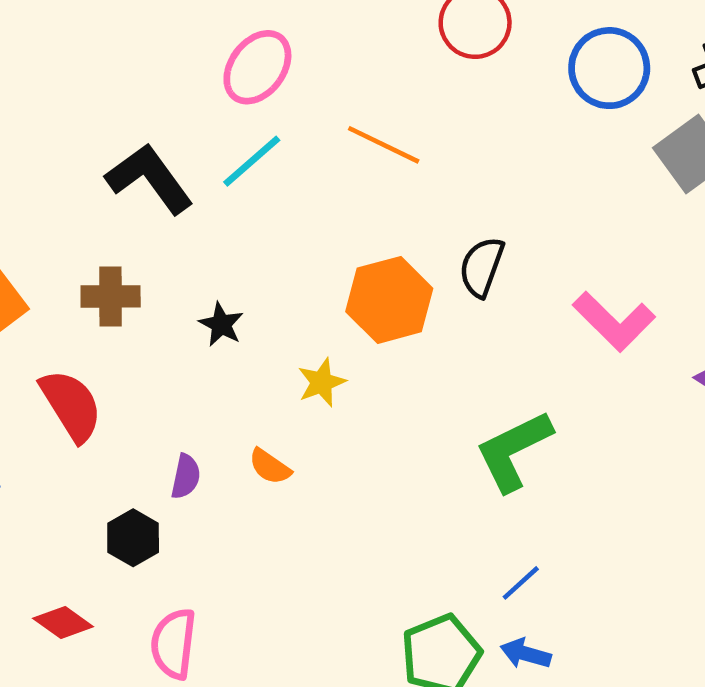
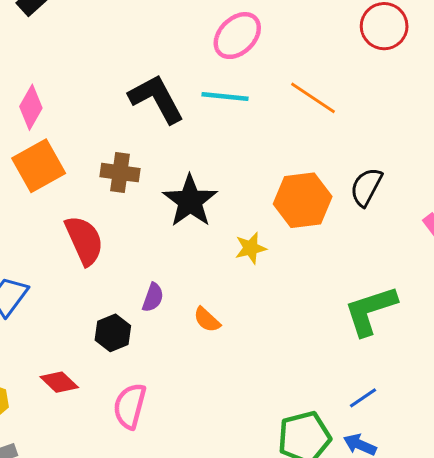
cyan line: (252, 161) -> (225, 97), turned 39
black star: (221, 324) -> (190, 201), size x1.8
orange semicircle: (270, 467) -> (207, 320), moved

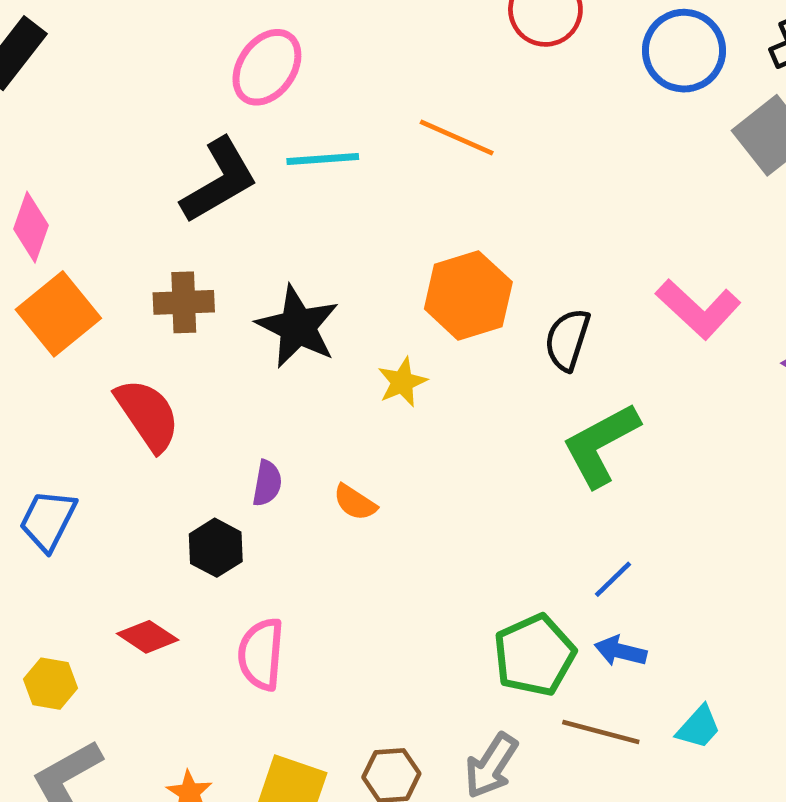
pink ellipse: (237, 36) -> (267, 67), moved
black L-shape: (156, 99) -> (219, 181), turned 98
black semicircle: (366, 187) -> (567, 340), moved

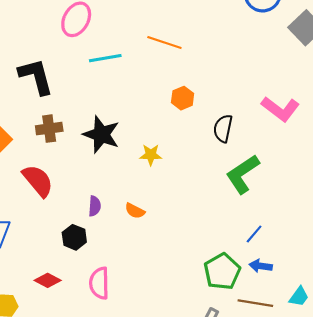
black L-shape: (219, 181) -> (36, 76), moved, turned -69
orange hexagon: (468, 295) -> (183, 98), moved, size x0.6
yellow star: (402, 382) -> (151, 155), turned 30

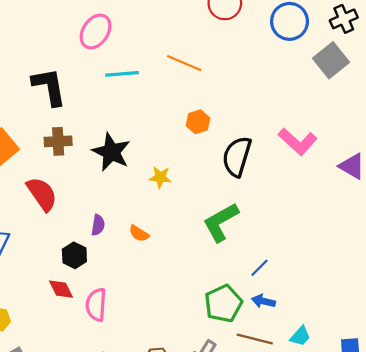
black semicircle: (223, 128) -> (237, 157), size x1.4
green L-shape: (243, 174) -> (221, 222), moved
red diamond: (48, 280) -> (61, 289), moved, turned 30

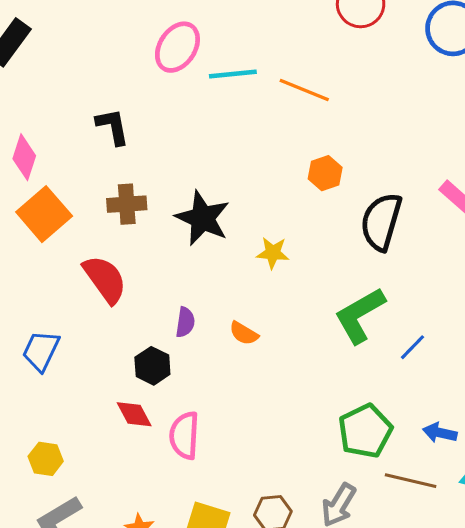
cyan line: (122, 74) -> (233, 74), moved
black L-shape: (49, 87) -> (113, 127), size x0.7
blue line: (259, 268) -> (413, 347), moved
blue arrow: (263, 301) -> (440, 433), moved

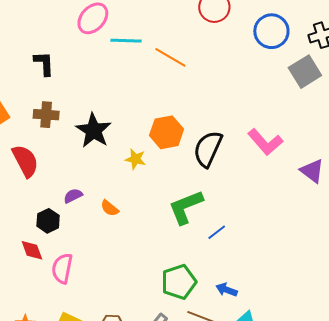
orange hexagon: (325, 173) -> (167, 132), moved, size x1.5
purple semicircle: (185, 322) -> (73, 196), turned -132

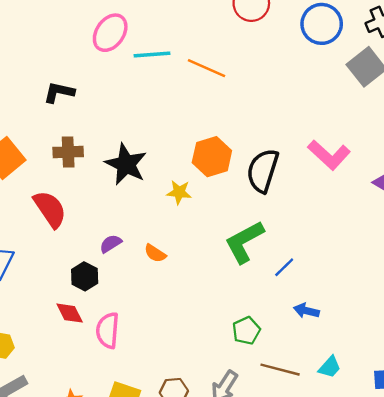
black L-shape: (44, 64) -> (59, 92), turned -68
green pentagon: (179, 282) -> (246, 331), size x0.7
blue arrow: (227, 290) -> (306, 311), moved

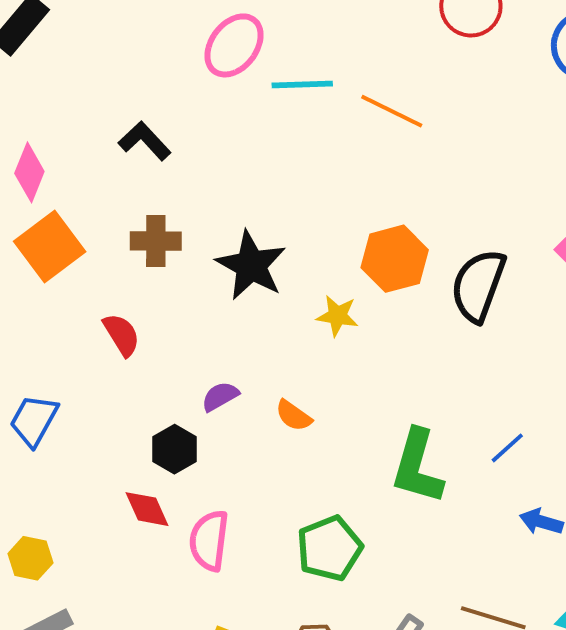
black L-shape: (59, 92) -> (145, 141), turned 32
red semicircle: (50, 209) -> (121, 335), size x0.7
green L-shape: (244, 242) -> (417, 467), moved, turned -48
green pentagon: (246, 331) -> (329, 548), moved, size x1.4

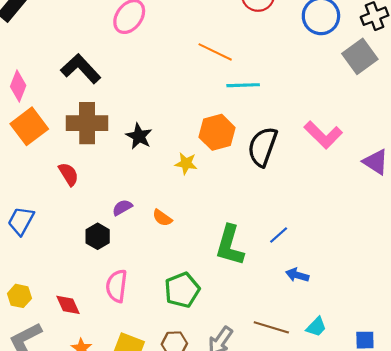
cyan line: (302, 85) -> (243, 85), moved
black L-shape: (145, 141) -> (81, 69), size x1.4
brown cross: (156, 241) -> (87, 123), size x1.5
black star: (251, 265) -> (139, 136), size x0.7
red diamond: (147, 509) -> (68, 305), moved

